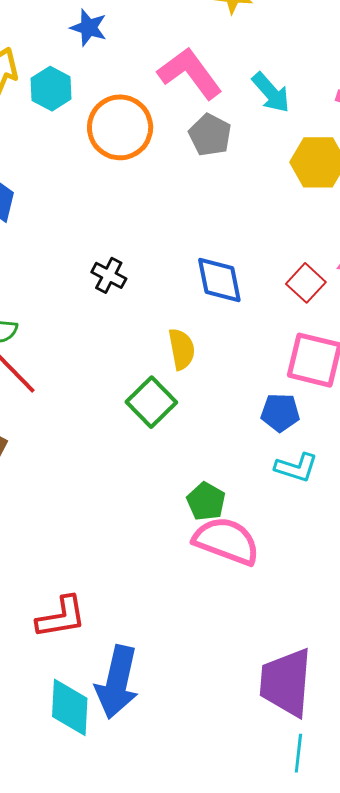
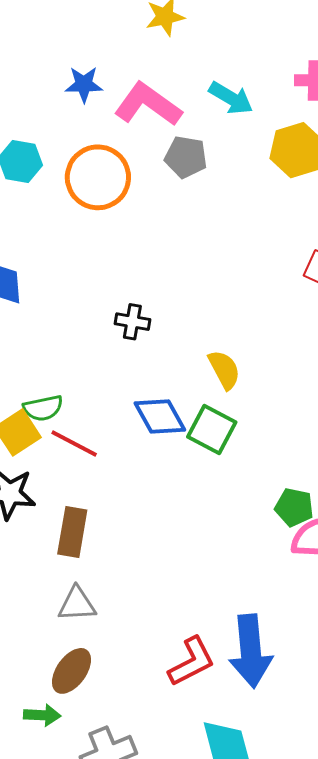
blue star: (89, 28) -> (84, 84), moved
blue diamond: (219, 280) -> (160, 417), moved
blue arrow: (117, 682) -> (251, 651), moved

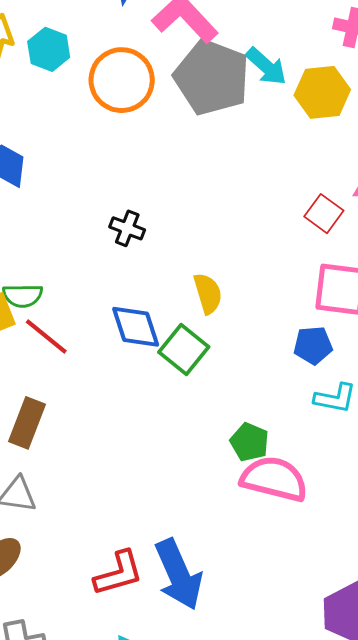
cyan arrow: (231, 98) -> (266, 66), moved
gray pentagon: (186, 157) -> (212, 77), size x1.8
blue arrow: (251, 651) -> (179, 575), turned -30

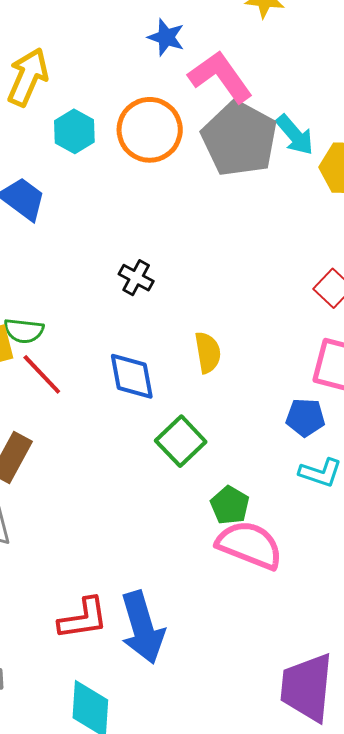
cyan hexagon: (49, 49) -> (74, 131), moved
green square: (184, 350) -> (181, 441), moved

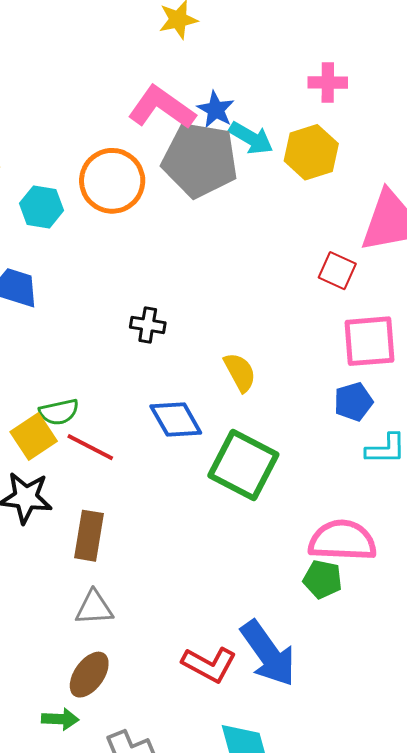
blue star: (166, 37) -> (216, 110), moved, turned 30
green square: (181, 441) -> (243, 465), size x1.4
green pentagon: (230, 505) -> (323, 579), moved
red L-shape: (83, 619) -> (209, 664), turned 56

